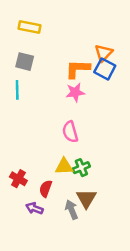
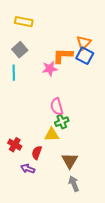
gray square: (25, 62) -> (20, 50), turned 35
pink star: (75, 92) -> (50, 69), moved
green cross: (81, 168) -> (62, 122), moved
gray arrow: (71, 210) -> (74, 184), moved

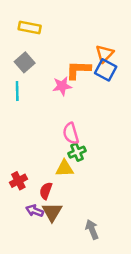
red cross: (15, 145) -> (18, 181), turned 32
brown triangle: (70, 161) -> (52, 212), moved

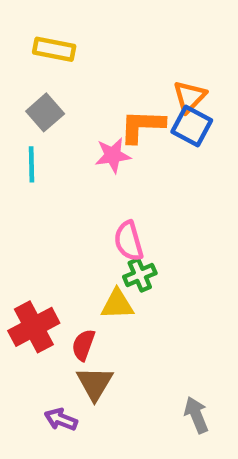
red cross: (18, 181) -> (34, 327), size x1.5
purple arrow: (35, 211) -> (61, 419), moved
gray arrow: (92, 229) -> (196, 415), moved

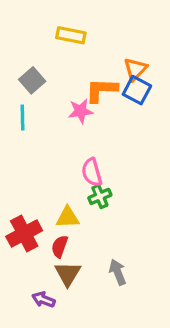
yellow rectangle: (54, 49) -> (71, 35), moved
yellow triangle: (117, 304) -> (68, 217), moved
gray arrow: (196, 415) -> (118, 272), moved

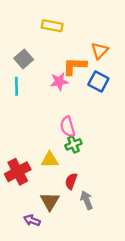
blue square: (137, 90) -> (98, 82), moved
red semicircle: (60, 246) -> (71, 181), moved

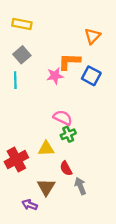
yellow rectangle: (52, 26) -> (22, 24), moved
orange triangle: (100, 51) -> (92, 36), moved
pink semicircle: (68, 127) -> (63, 118), turned 132
red semicircle: (71, 181) -> (66, 168), turned -48

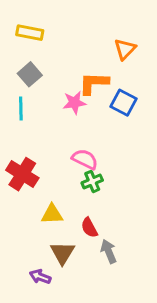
yellow triangle: (46, 149) -> (52, 214), moved
red cross: (16, 160) -> (22, 174), moved, turned -30

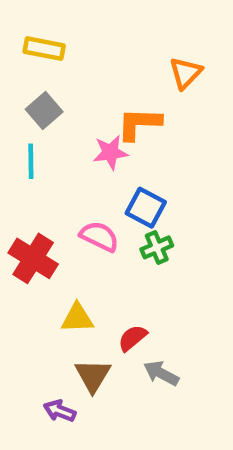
blue square: (123, 103) -> (146, 208), moved
pink semicircle: (85, 159) -> (99, 236), moved
green cross: (92, 181) -> (157, 247), moved
red semicircle: (89, 228) -> (132, 338), turned 78
gray arrow: (109, 251) -> (161, 373), turned -40

